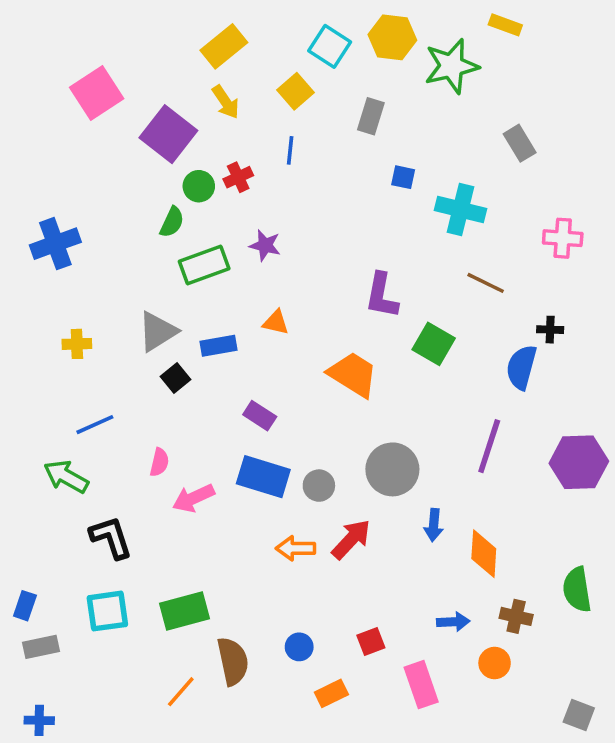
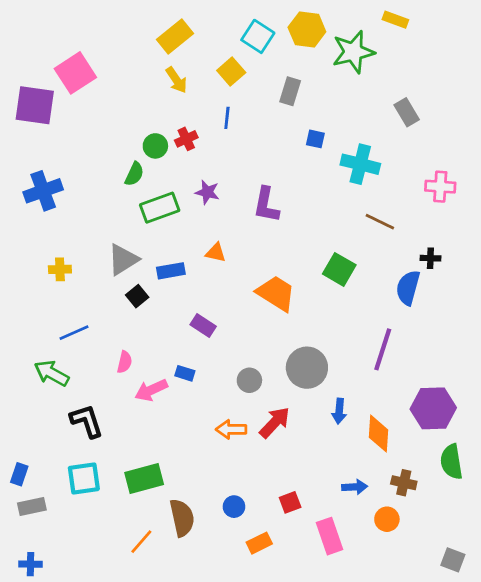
purple square: (168, 134) -> (35, 105), moved, turned -30
purple L-shape: (382, 296) -> (266, 205), moved
purple hexagon: (579, 462) -> (433, 408), moved
blue rectangle: (263, 477) -> (185, 373), moved, size x0.5

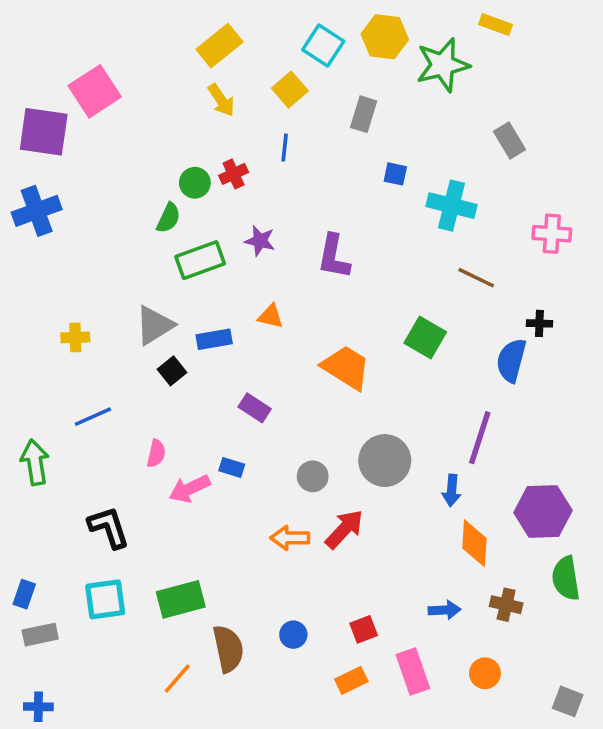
blue cross: (43, 191) -> (37, 211), moved
green arrow: (52, 373) -> (35, 462), moved, turned 52
blue arrow: (339, 411) -> (452, 490), moved
orange circle: (387, 519) -> (485, 673), moved
orange rectangle: (259, 543) -> (351, 680), moved

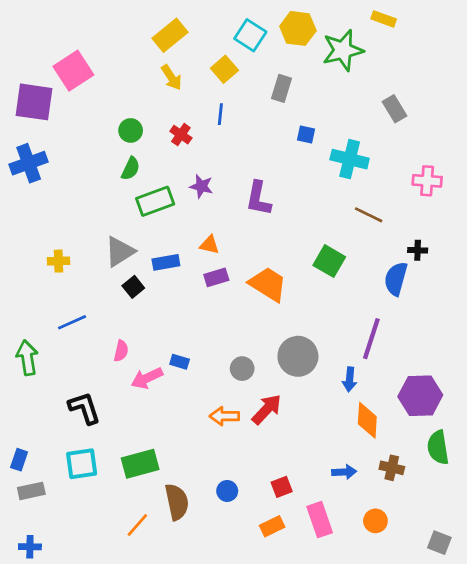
red cross: (234, 174) -> (181, 135), turned -30
green circle: (195, 183) -> (131, 130), moved
purple rectangle: (255, 408) -> (216, 277), moved, turned -50

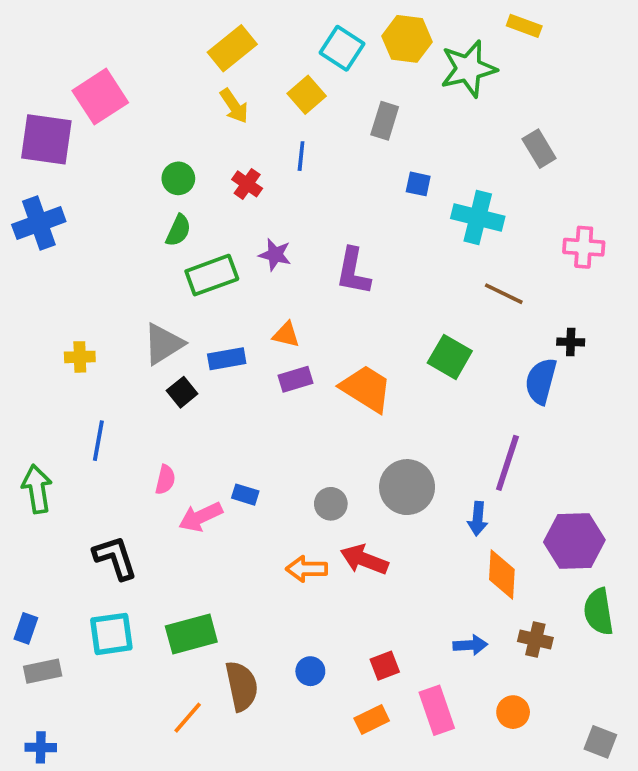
blue line: (72, 322) -> (98, 441), turned -56
red arrow: (267, 409) -> (364, 560), turned -112

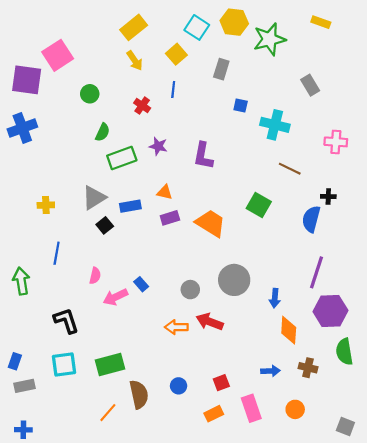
yellow rectangle: (524, 26) -> (321, 22), moved
green circle: (178, 178) -> (90, 94), moved
purple line: (507, 463) -> (317, 272), moved
blue rectangle: (245, 495) -> (141, 284), turned 32

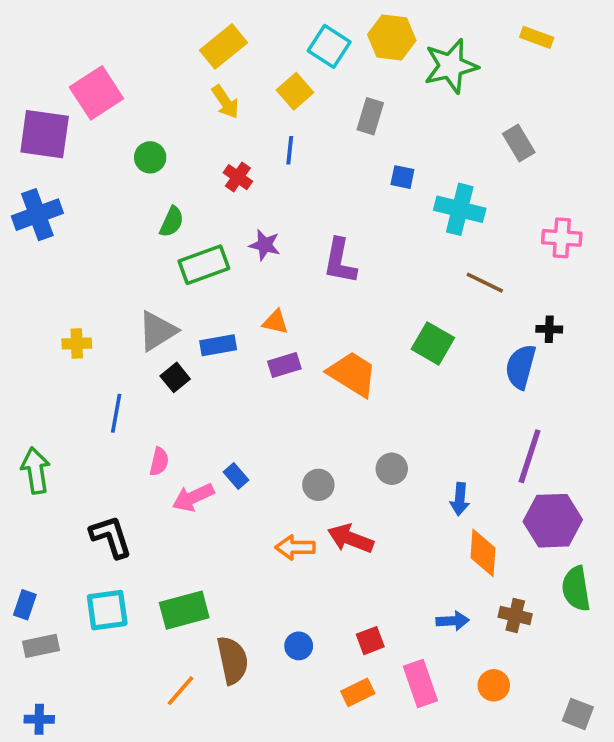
blue line: (57, 253) -> (116, 413), moved
gray circle: (234, 280) -> (392, 469), size x0.6

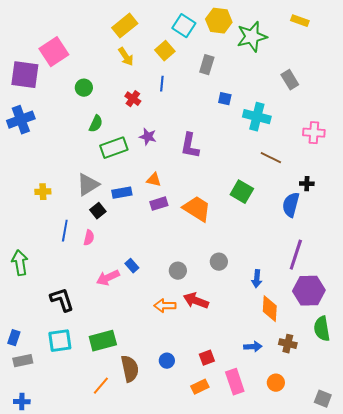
pink semicircle: (159, 462) -> (89, 238), moved

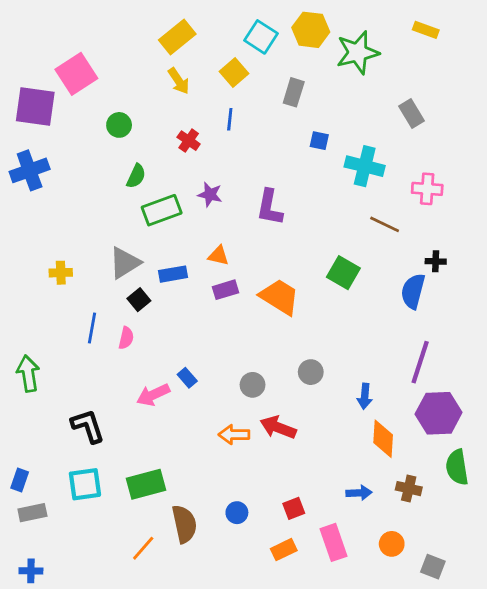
pink cross: (314, 133) -> (427, 189), moved
gray square: (323, 399) -> (433, 567), moved

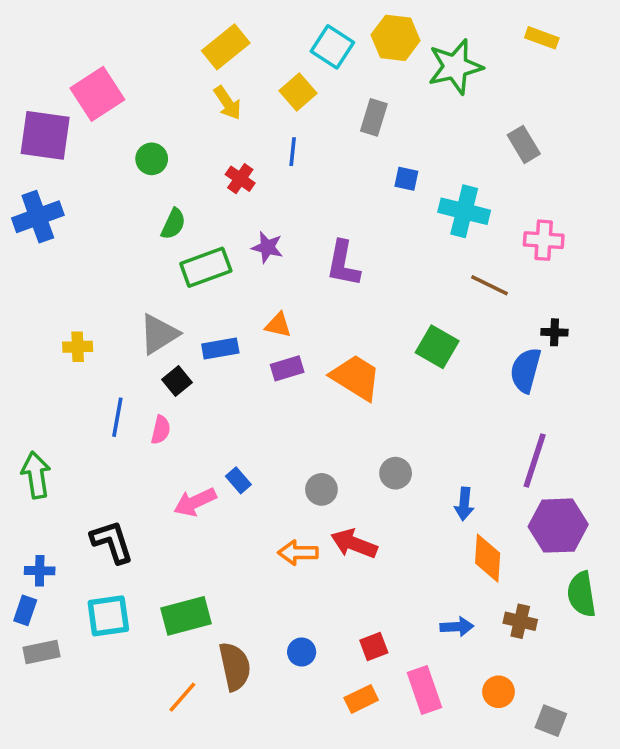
blue cross: (31, 571) -> (40, 571), moved

